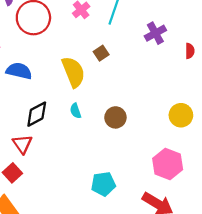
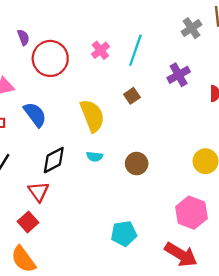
brown square: (101, 53) -> (132, 96), moved
blue semicircle: (19, 71) -> (35, 114), turned 40
cyan semicircle: (76, 111) -> (95, 157), turned -64

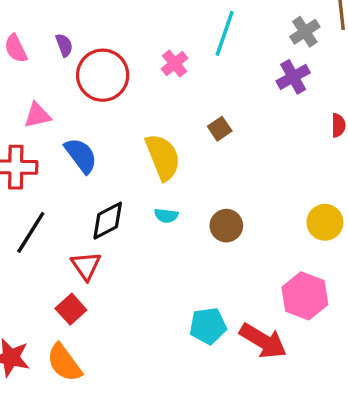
cyan line: (135, 50) -> (225, 33), moved
purple cross: (179, 75) -> (293, 77), moved
red arrow: (181, 255) -> (263, 341), moved

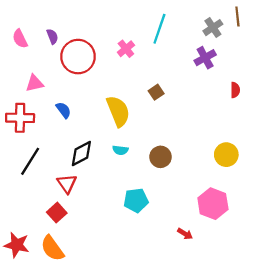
blue semicircle: (81, 155) -> (64, 110), size x0.7
cyan pentagon: (208, 326) -> (136, 200), moved
red arrow: (263, 341) -> (185, 234), size x0.5

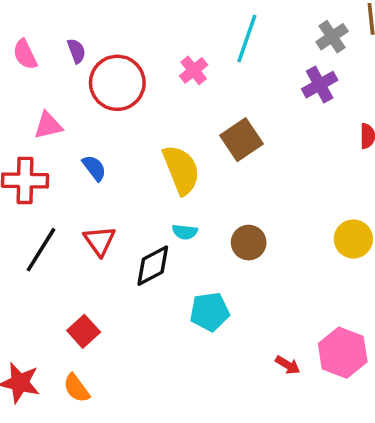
brown square: (156, 92) -> (242, 140), size x1.6
black diamond: (81, 154) -> (153, 266), moved
red triangle: (67, 184) -> (100, 241), moved
pink hexagon: (213, 204) -> (343, 353), moved
orange semicircle: (52, 248) -> (76, 388), size x0.7

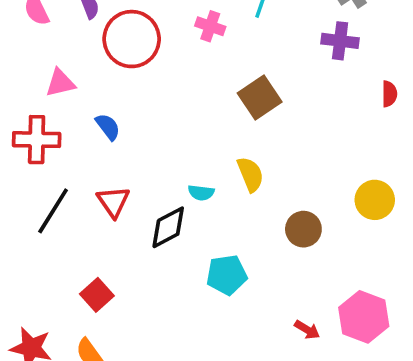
pink cross: (194, 70) -> (210, 26), turned -32
purple cross: (320, 85) -> (340, 41), turned 36
yellow semicircle: (181, 170) -> (250, 174), moved, size x0.7
brown circle: (249, 243) -> (303, 229), moved

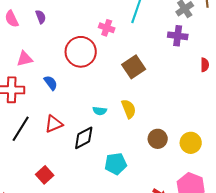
red circle: (132, 39) -> (81, 52), moved
cyan semicircle: (201, 193) -> (100, 111), moved
yellow circle: (375, 200) -> (191, 143), moved
red triangle: (113, 202) -> (54, 124), turned 42

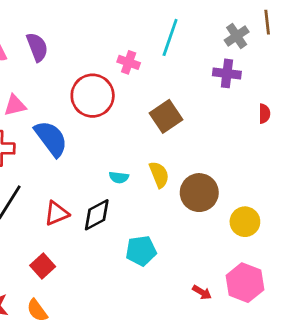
purple semicircle: (41, 17) -> (37, 47), size x1.5
blue semicircle: (51, 83) -> (51, 139), size x1.8
red triangle: (54, 124) -> (57, 213), moved
brown circle: (158, 139) -> (199, 193), moved, size x1.4

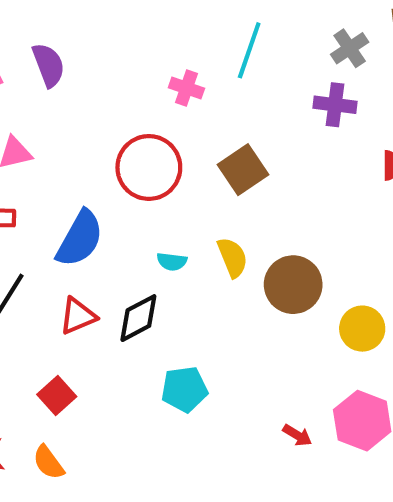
red circle: (93, 96) -> (149, 167), moved
blue semicircle: (51, 139) -> (80, 239), moved, turned 66
cyan pentagon: (141, 251) -> (184, 389), moved

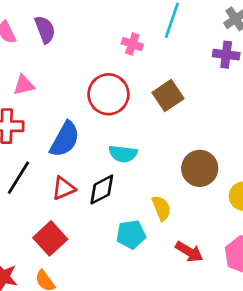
yellow semicircle: (232, 257) -> (161, 208), moved
cyan semicircle: (172, 262) -> (123, 154), size x1.5
red square: (57, 395) -> (50, 238), size x1.4
red arrow: (297, 435) -> (189, 252), moved, size x1.5

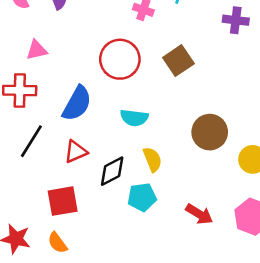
black diamond: (102, 190) -> (112, 171), moved
yellow semicircle: (161, 208) -> (152, 159), moved
red square: (50, 238) -> (63, 201), turned 32

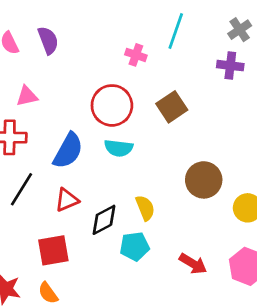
cyan semicircle: (134, 118) -> (119, 148), moved

